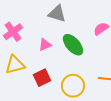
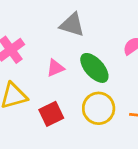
yellow circle: (73, 86) -> (99, 108), moved

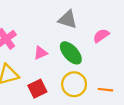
gray triangle: (72, 25) -> (68, 19), moved

